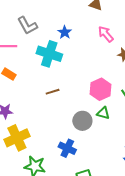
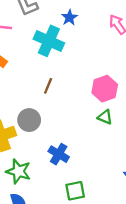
brown line: (53, 92) -> (48, 86), turned -56
gray circle: (82, 121) -> (29, 120), moved

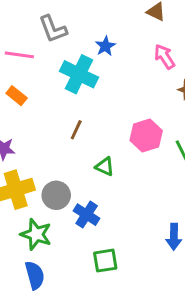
green triangle: (105, 117) -> (105, 167), moved
gray circle: (29, 120) -> (56, 195), moved

